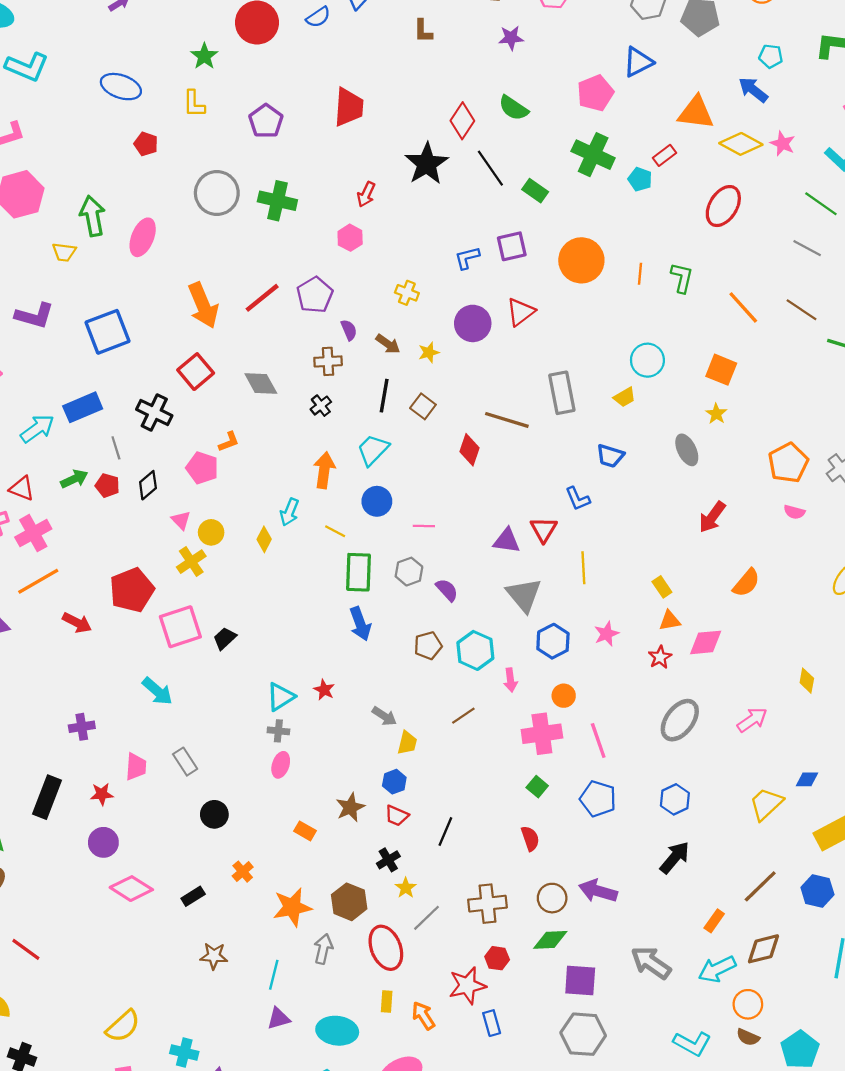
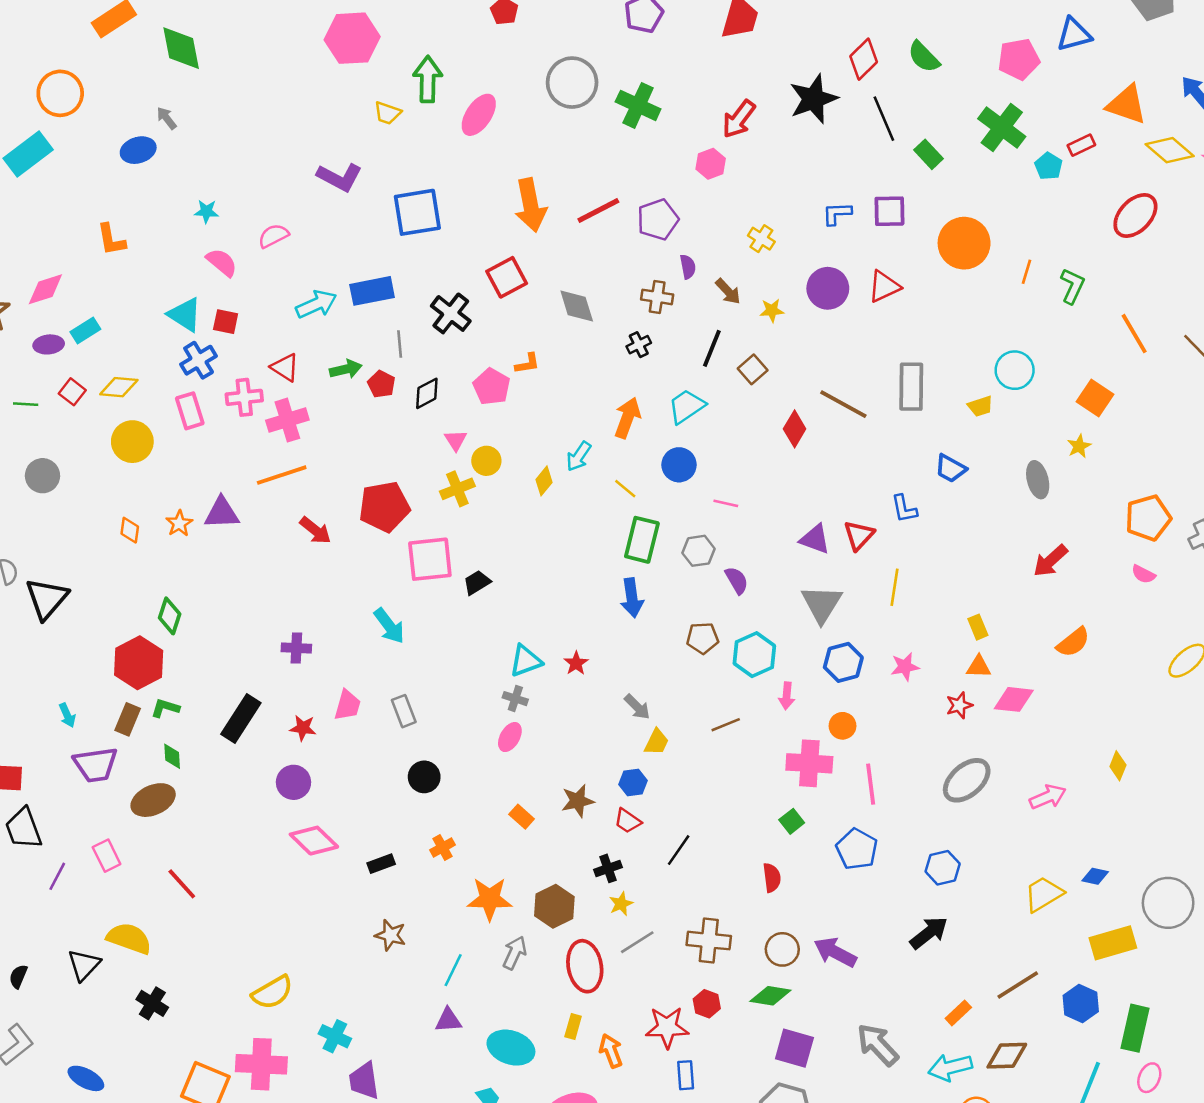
red arrow: (366, 194) -> (739, 119), size x1.4

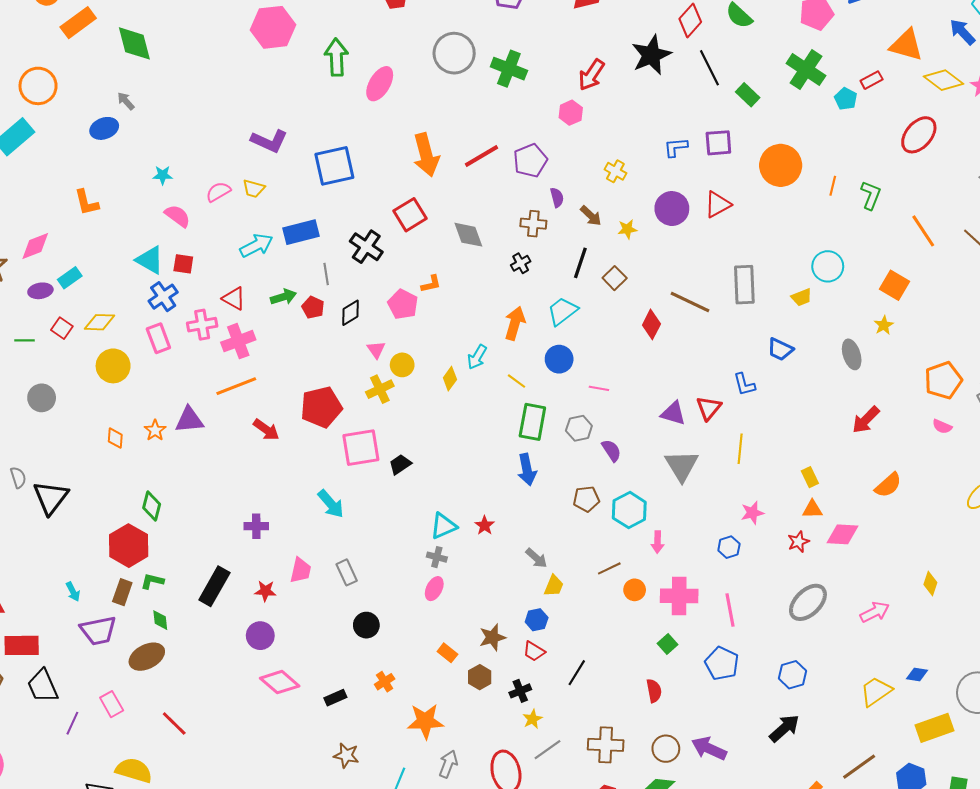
yellow trapezoid: (387, 113) -> (254, 189), moved
blue hexagon: (843, 662) -> (729, 547), moved, size x0.7
orange circle: (843, 726) -> (635, 590), moved
brown hexagon: (554, 906) -> (480, 677), moved, size x0.7

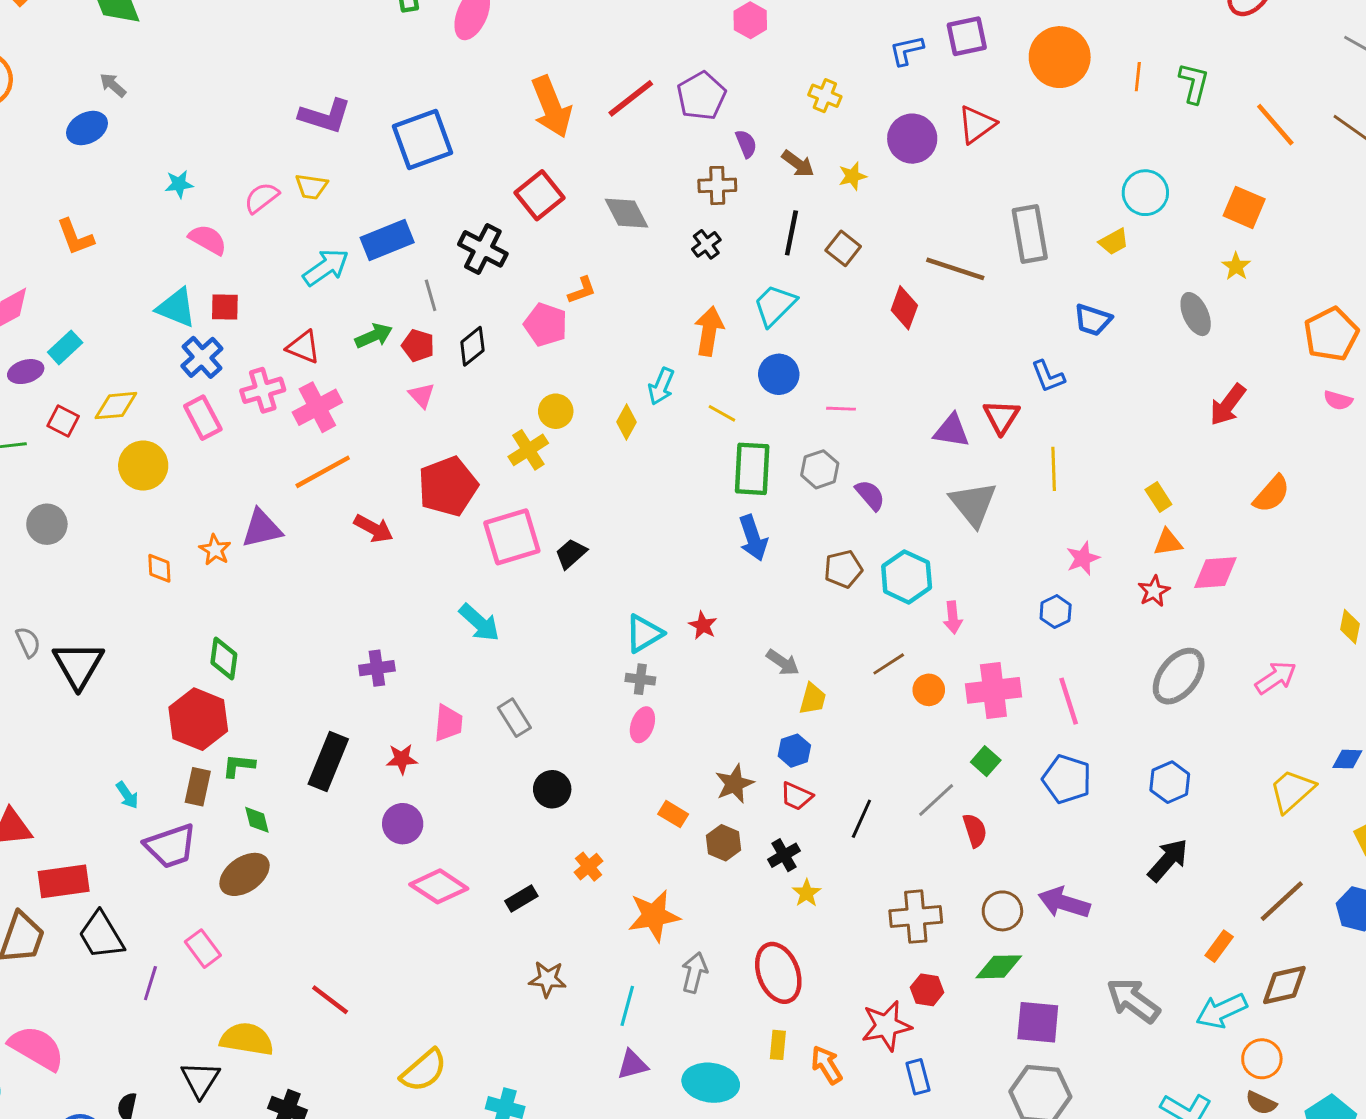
pink triangle: (376, 350) -> (422, 395), moved
red line: (174, 723) -> (330, 1000), moved
gray line: (548, 750) -> (936, 800), moved

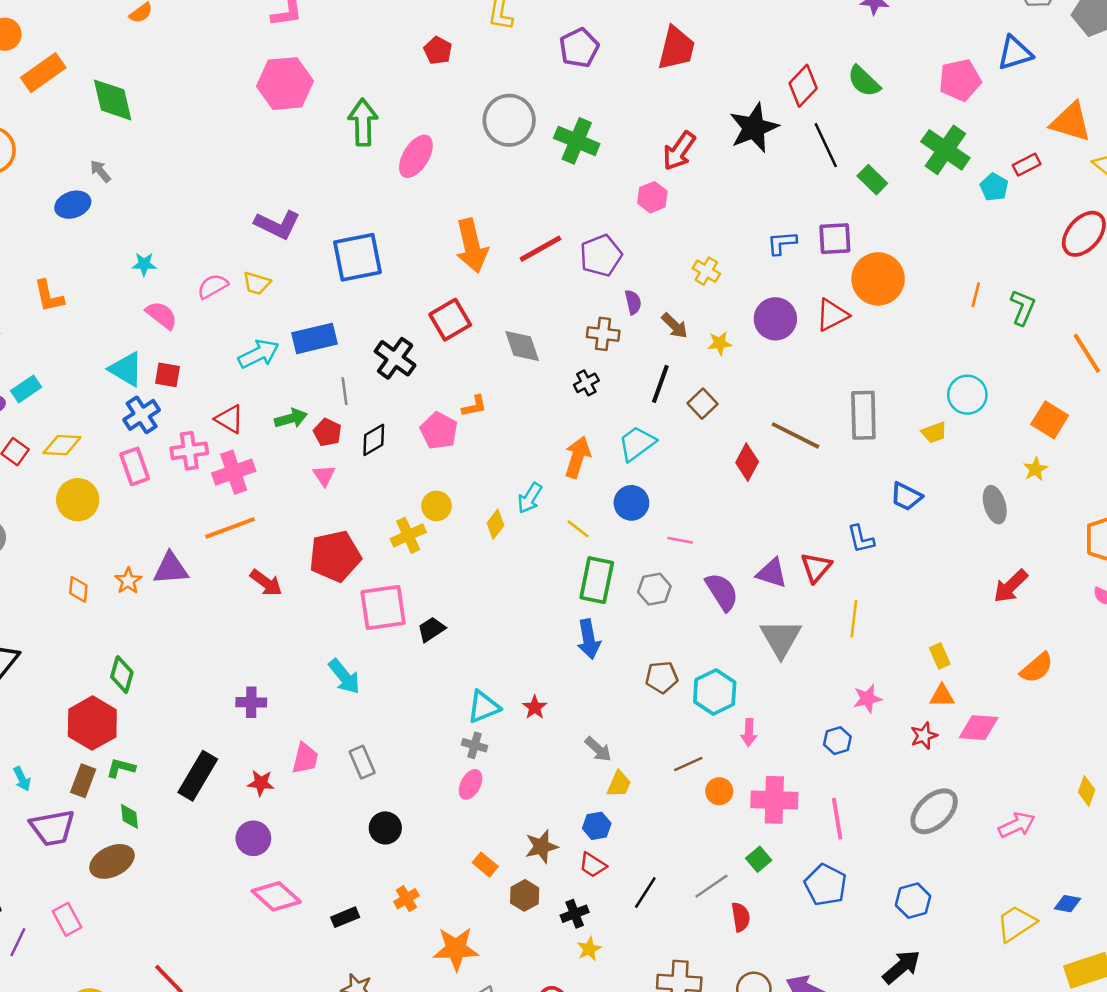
orange circle: (1060, 57) -> (878, 279), moved
purple semicircle: (870, 495) -> (722, 592), moved, size x1.4

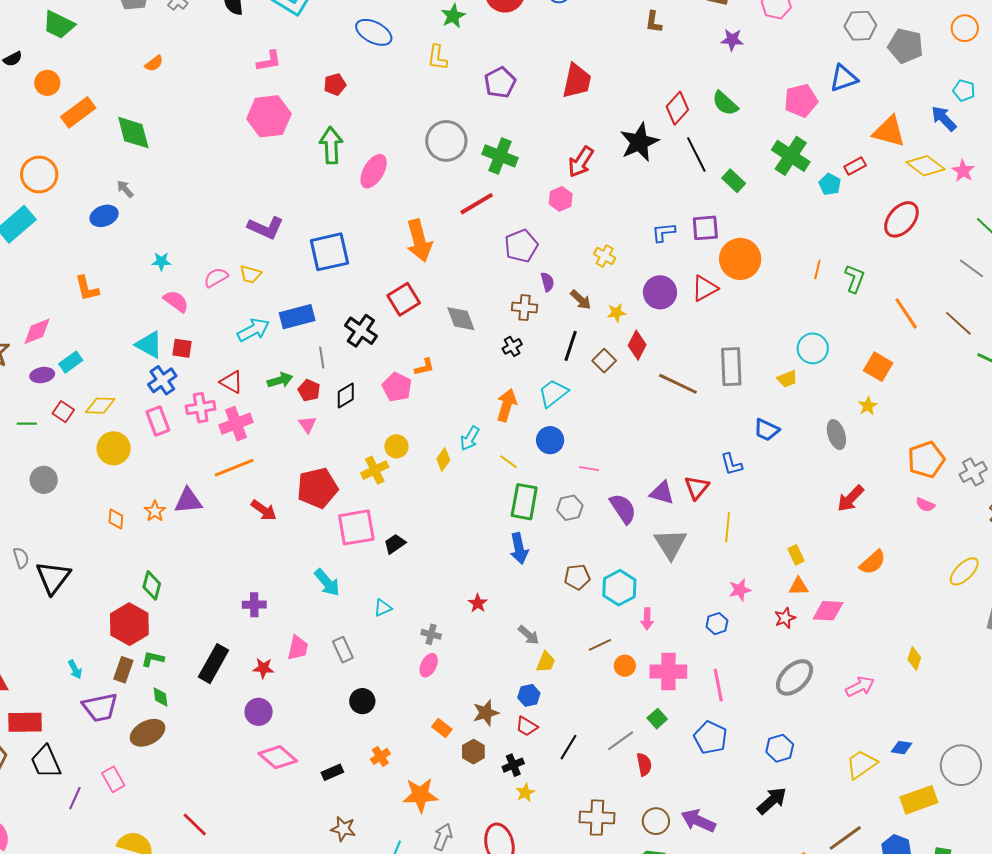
red pentagon: (438, 50) -> (335, 84), moved, turned 30
red line: (540, 249) -> (477, 204), moved
red diamond: (747, 462) -> (637, 345), moved
cyan triangle: (484, 707) -> (383, 608), moved, size x0.7

